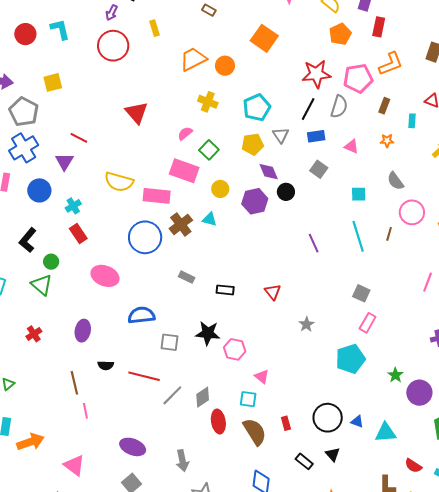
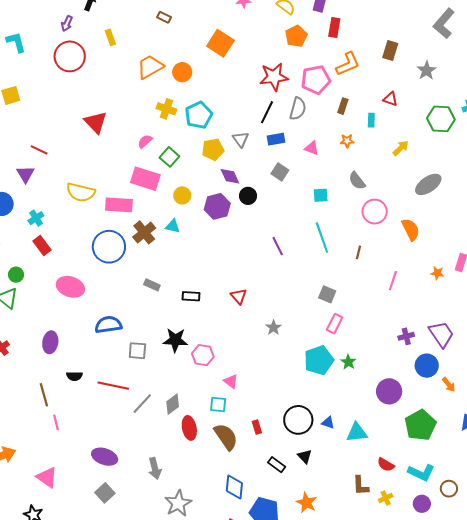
cyan pentagon: (257, 108) -> (199, 115), moved
brown line: (389, 234) -> (358, 252), moved
green star: (395, 375) -> (348, 362), moved

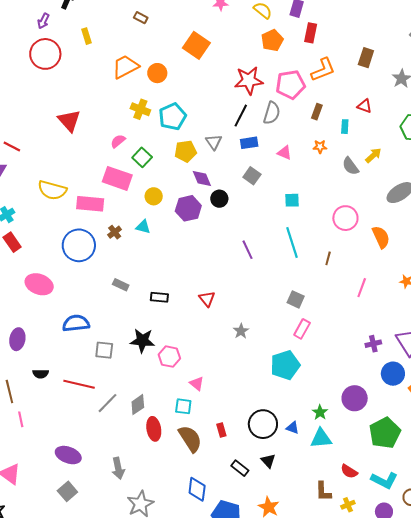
gray semicircle: (357, 181) -> (350, 166), moved
brown cross: (144, 232) -> (115, 232), size x0.6
green star: (348, 362) -> (320, 412), moved

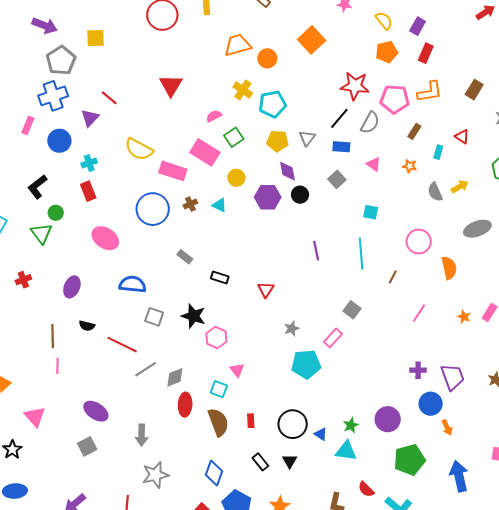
pink rectangle: (302, 329) -> (333, 338), moved
cyan pentagon: (285, 365) -> (306, 364), moved

